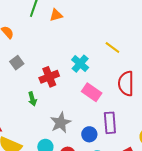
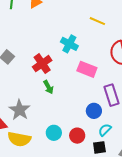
green arrow: (32, 99) -> (48, 87), moved
gray star: (61, 123) -> (19, 110), moved

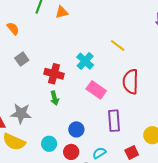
red cross: (42, 64) -> (54, 74), turned 36
gray star: (19, 110) -> (21, 114), turned 30
blue circle: (94, 111) -> (76, 129), moved

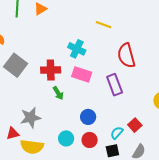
gray square: (22, 59) -> (16, 65), size x1.6
pink rectangle: (96, 90) -> (82, 74), moved
purple rectangle: (114, 121) -> (115, 85), moved
red square: (132, 152) -> (135, 125), moved

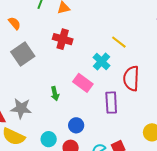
cyan cross: (77, 49) -> (102, 62), moved
red cross: (51, 70) -> (63, 39), moved

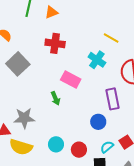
pink rectangle: (83, 83) -> (71, 80), moved
blue circle: (76, 125) -> (98, 122), moved

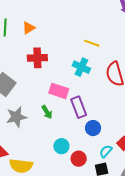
purple rectangle: (112, 99) -> (79, 107), moved
gray star: (24, 118) -> (16, 117), moved
cyan circle: (56, 144) -> (61, 146), moved

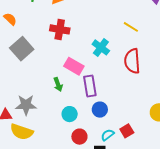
yellow line: (92, 43) -> (131, 27), moved
gray star: (16, 117) -> (26, 105), moved
cyan circle: (61, 146) -> (70, 114), moved

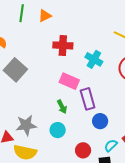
red cross: (60, 29) -> (63, 45), moved
green arrow: (58, 84) -> (62, 107), moved
cyan circle: (70, 114) -> (58, 130), moved

